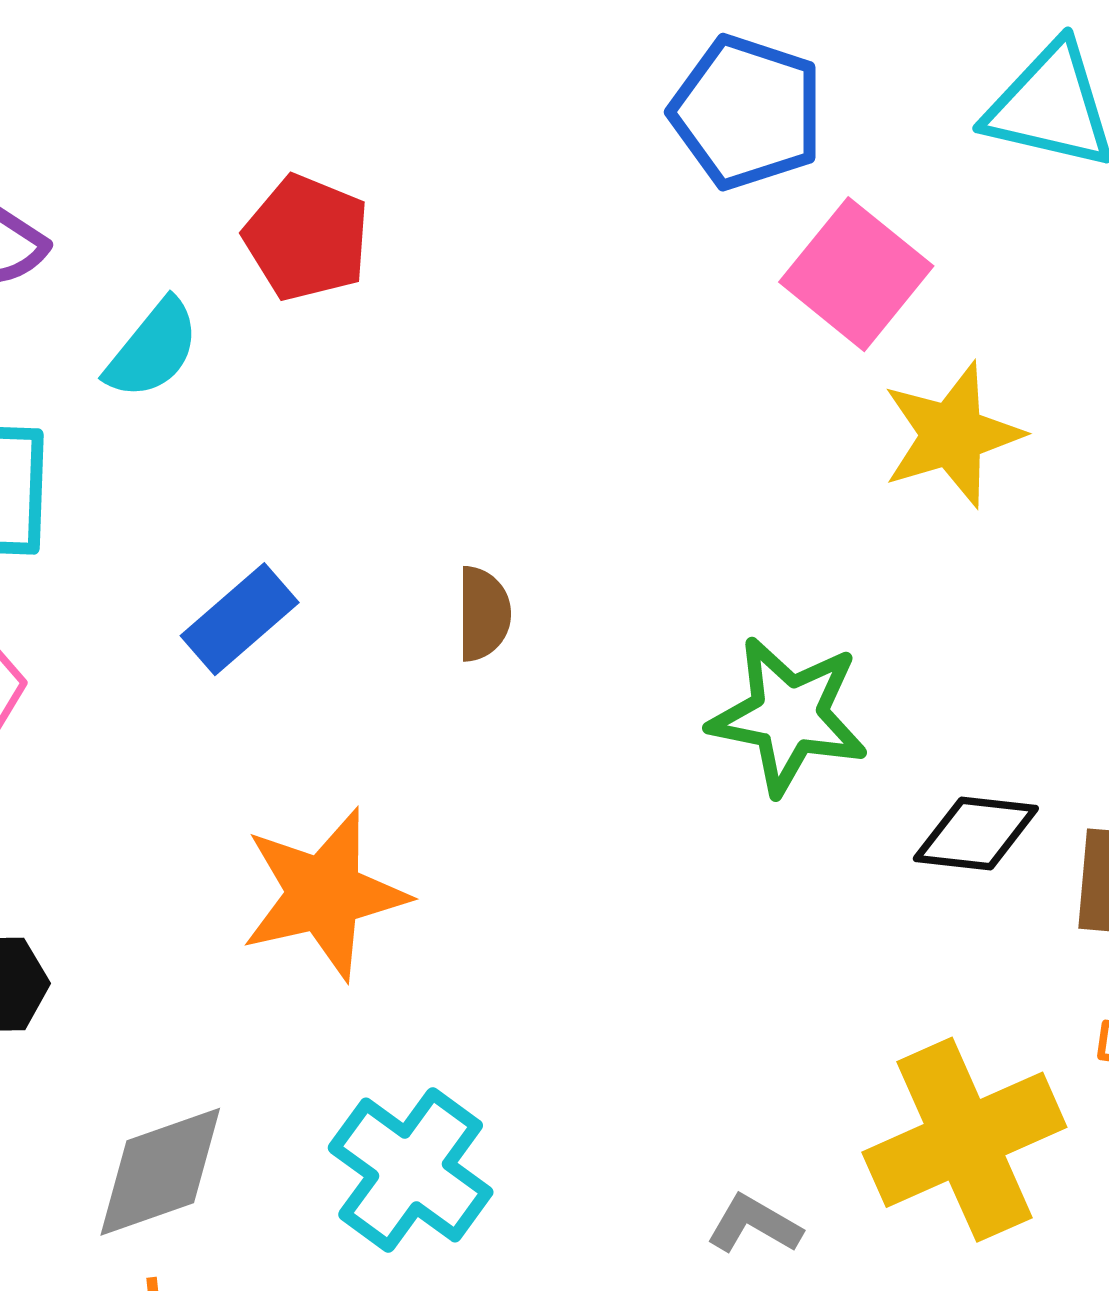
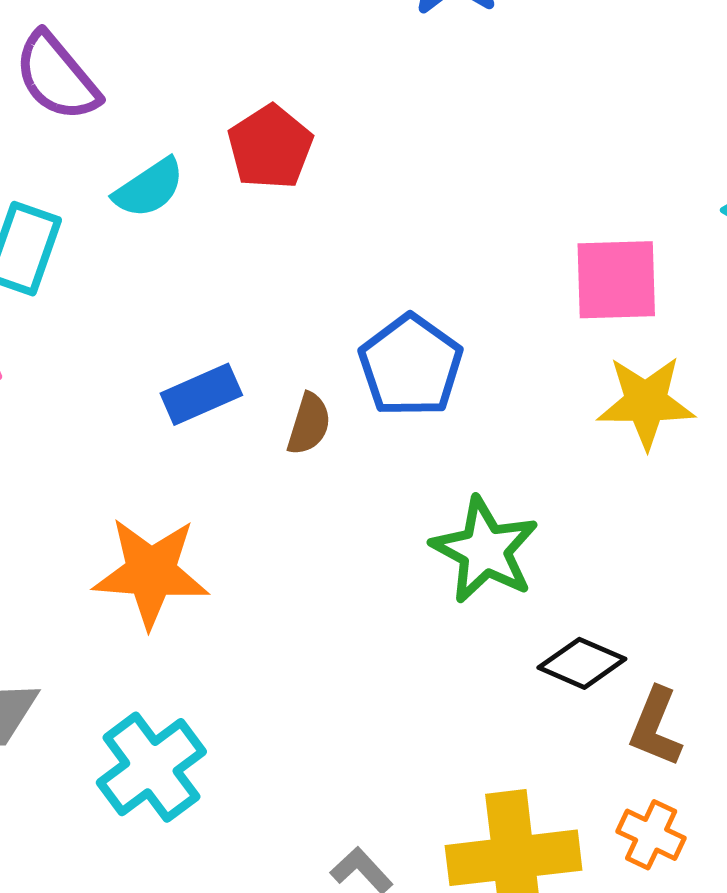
blue pentagon: (747, 112) -> (411, 366), moved
pink square: (856, 274) -> (616, 280), turned 32
blue rectangle: (240, 619) -> (201, 394), moved

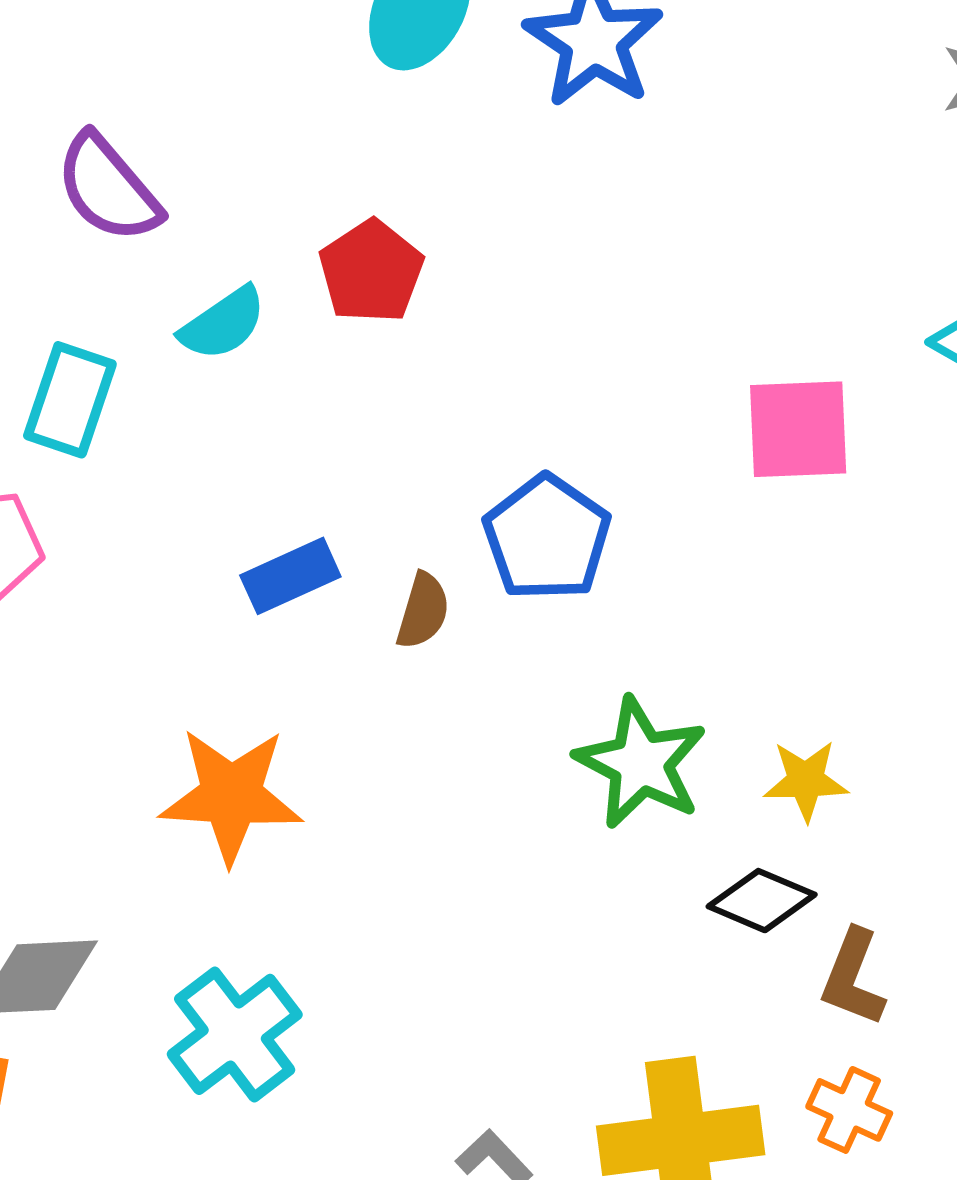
yellow star: (646, 402) -> (806, 781), moved, size x0.7

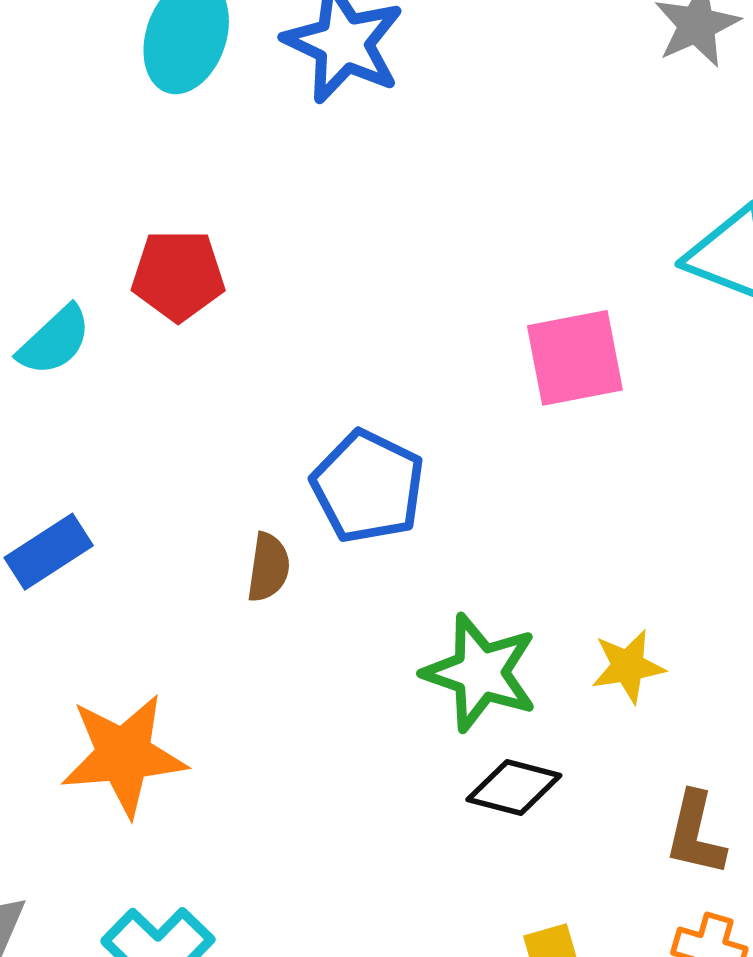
red pentagon: (371, 272) -> (178, 275), turned -30
blue rectangle: (290, 576) -> (49, 552), moved
black diamond: (762, 901) -> (514, 788), moved

